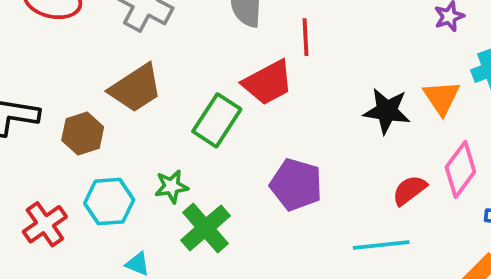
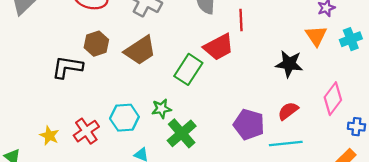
orange triangle: (442, 98) -> (316, 36), moved
brown hexagon: (83, 134) -> (96, 44), moved
purple pentagon: (296, 185) -> (249, 124), moved
red semicircle: (409, 190) -> (288, 111), moved

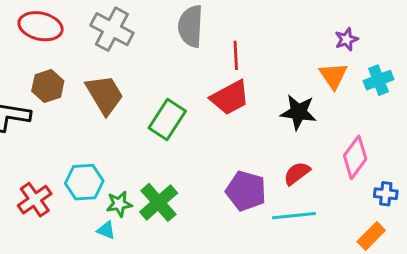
red trapezoid: (219, 47) -> (230, 98), moved
brown trapezoid: (140, 50) -> (105, 95), turned -88
green star: (161, 109) -> (119, 204), moved

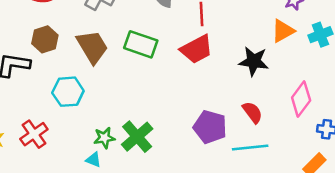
orange triangle: (333, 76) -> (283, 31), turned 35
green rectangle: (167, 119) -> (141, 44), moved, turned 76
red semicircle: (297, 173) -> (252, 112), turned 90
cyan hexagon: (84, 182) -> (68, 92), moved

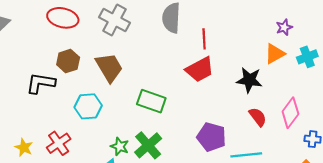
green rectangle: (141, 44) -> (151, 101), moved
red semicircle: (252, 112) -> (258, 117), moved
green star: (104, 138) -> (120, 146), turned 30

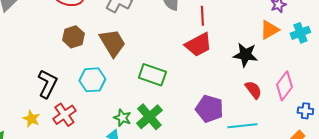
black L-shape: (41, 83) -> (47, 84), moved, turned 108

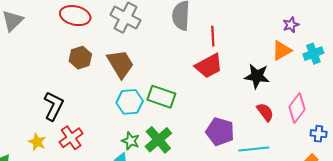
cyan hexagon: (92, 80) -> (130, 102), moved

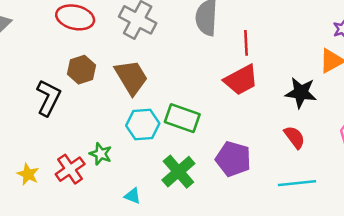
black L-shape: (54, 106) -> (48, 98), moved
red semicircle: (265, 112) -> (294, 137), moved
purple pentagon: (220, 132) -> (233, 159), moved
green star: (131, 141) -> (101, 154), moved

